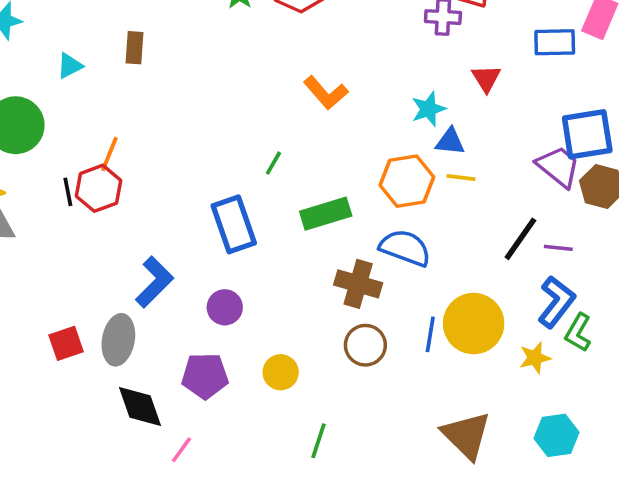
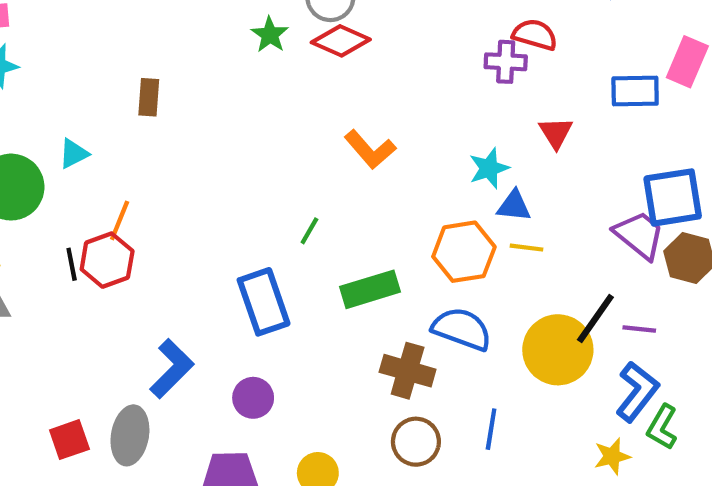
cyan triangle: (70, 66) -> (74, 154), moved
yellow circle: (474, 324) -> (558, 350), moved

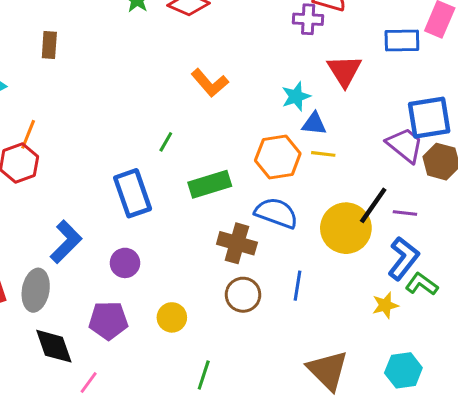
red triangle: (556, 133) -> (344, 71), size x1.4
green L-shape: (662, 427) -> (422, 284), turned 96

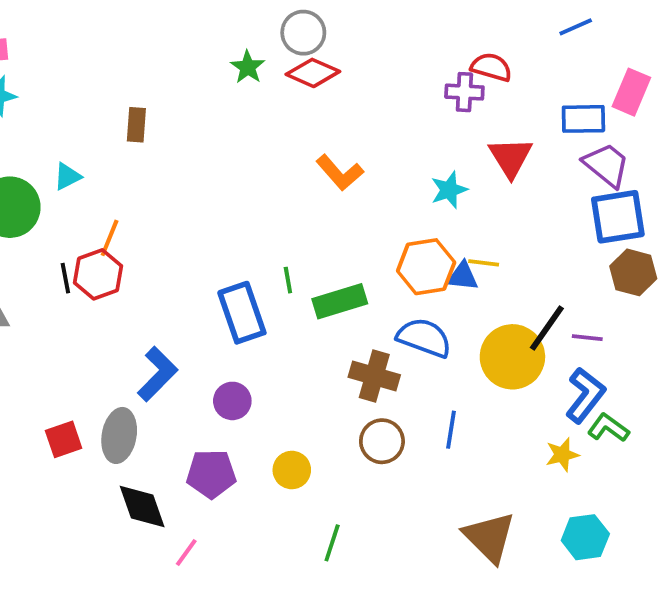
blue triangle: (314, 124) -> (463, 276), moved
green line: (166, 142) -> (288, 280), moved, turned -40
purple trapezoid: (405, 145) -> (606, 165), moved

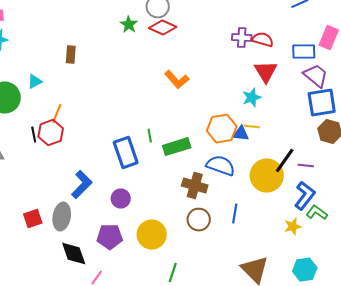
red semicircle: (491, 67) -> (263, 40), moved
cyan star: (449, 190) -> (252, 98), moved
yellow circle: (292, 470) -> (152, 235), size x1.5

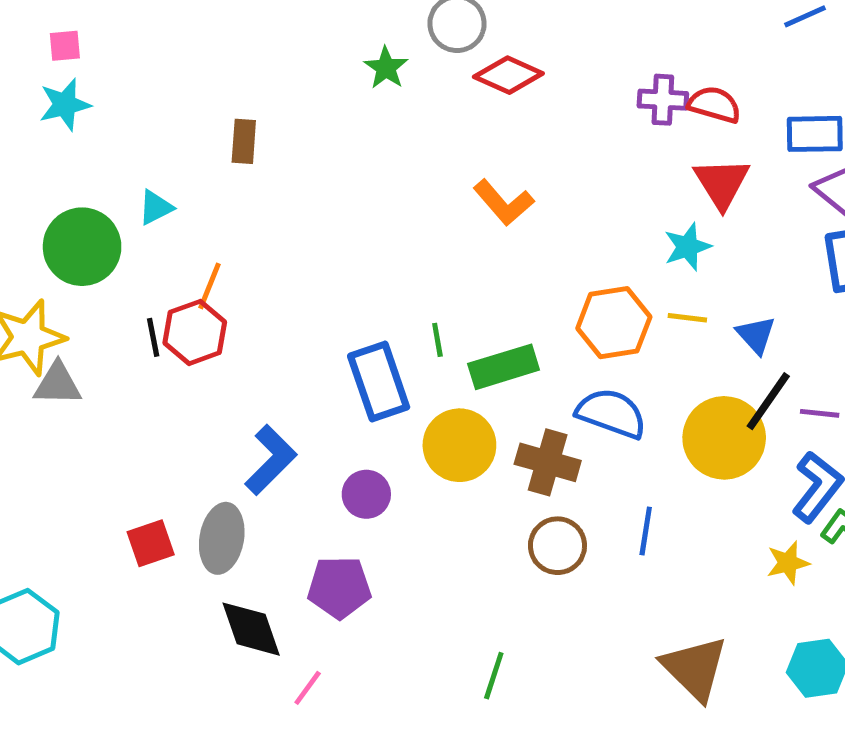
red diamond: (163, 28) -> (508, 75), moved
blue triangle: (241, 134) -> (756, 335), moved, turned 42
yellow circle: (152, 235) -> (459, 445), moved

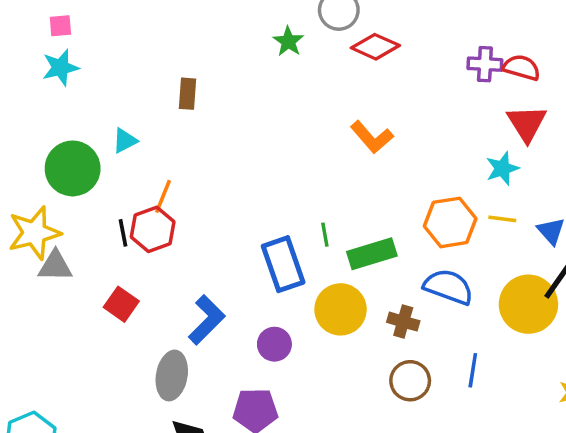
brown cross: (548, 462) -> (403, 322), size x0.7
red square: (151, 543) -> (121, 304), moved, turned -36

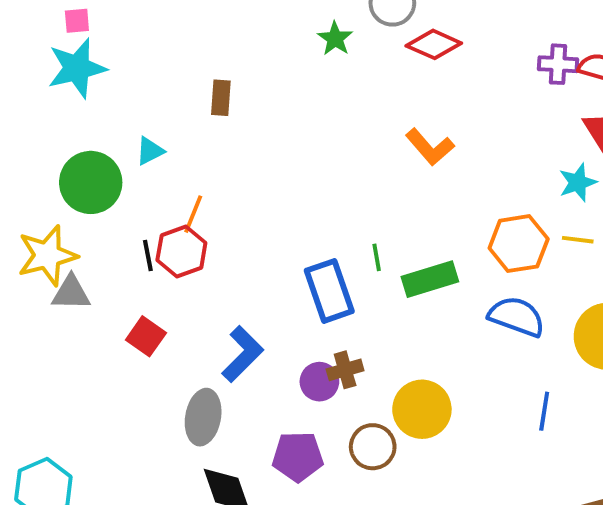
cyan star: (60, 68) -> (77, 68), size x1.4
yellow circle: (341, 309) -> (422, 409), moved
brown cross: (403, 322) -> (345, 370), moved, turned -32
brown circle: (410, 381) -> (373, 447), moved

